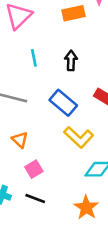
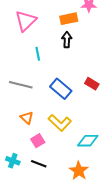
black arrow: (71, 61) -> (67, 40), moved
yellow L-shape: (79, 137) -> (60, 123), moved

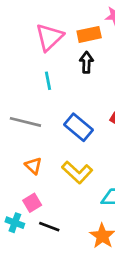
pink triangle: (26, 21) -> (49, 37), moved
pink square: (38, 141) -> (32, 203), moved

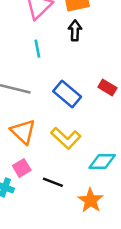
orange triangle: (33, 166) -> (23, 132), size x1.5
black line: (49, 227) -> (53, 182), moved

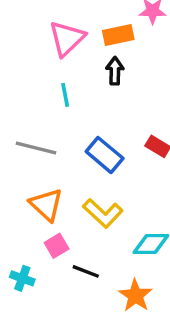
pink square: (22, 168) -> (57, 246), moved

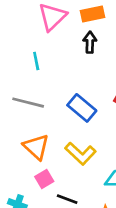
cyan line: (65, 95) -> (36, 61), moved

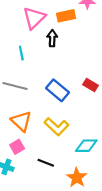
black arrow: (90, 42) -> (52, 38), moved
pink square: (44, 179) -> (17, 147), moved

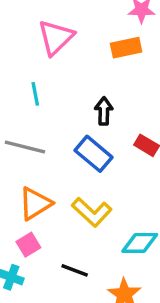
orange rectangle: (66, 16) -> (126, 48), moved
black arrow: (52, 38) -> (104, 111), moved
orange triangle: (21, 121) -> (35, 204), turned 45

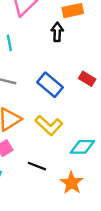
black arrow: (104, 111) -> (57, 32), moved

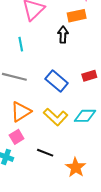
red rectangle: (87, 79) -> (89, 76), turned -48
cyan diamond: (82, 147) -> (85, 116), moved

